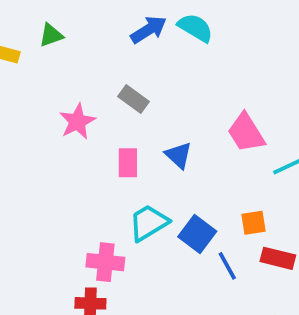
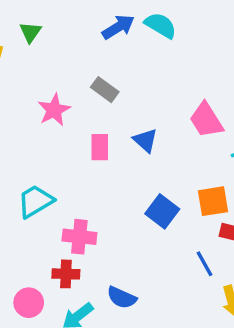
green triangle: (51, 35) -> (30, 32), turned -35
cyan trapezoid: (149, 223) -> (35, 201), moved
orange square: (254, 223) -> (213, 201), size x1.4
blue line: (227, 266) -> (205, 264), moved

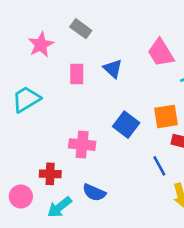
cyan trapezoid: (35, 201) -> (26, 99), moved
pink cross: (79, 237) -> (82, 145), moved

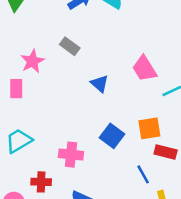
pink rectangle: (77, 74) -> (16, 89), moved
cyan trapezoid: (26, 99) -> (19, 141), moved

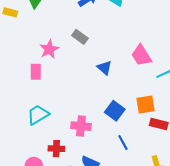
blue line: (143, 174) -> (123, 142), moved

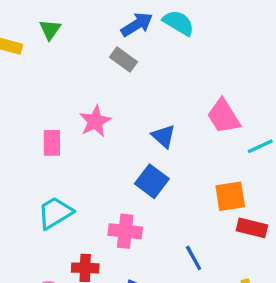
gray rectangle: (80, 37) -> (124, 60), moved
pink star: (49, 49) -> (95, 121), moved
blue square: (115, 111) -> (152, 181), moved

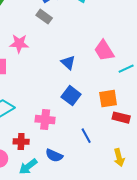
pink star: (95, 121) -> (19, 44), moved, turned 30
blue square: (152, 181) -> (71, 96), moved

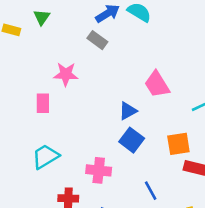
pink trapezoid: (104, 51) -> (157, 84), moved
blue triangle: (68, 63) -> (128, 111), moved, turned 49

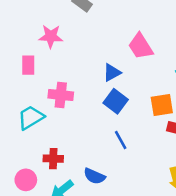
pink cross: (99, 170) -> (61, 95), moved
blue line: (151, 191) -> (121, 140), moved

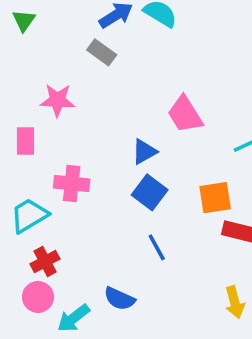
red cross: (53, 159) -> (45, 261), moved, turned -30
pink circle: (26, 180) -> (38, 297), moved

